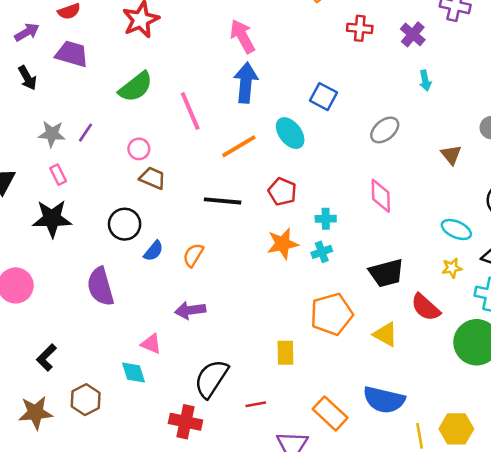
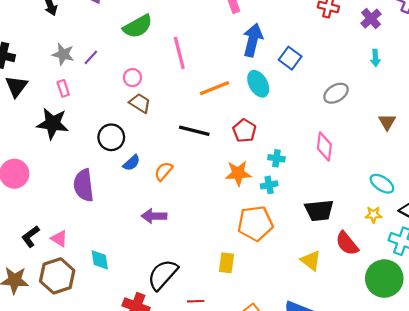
blue arrow: (246, 83) -> (253, 40), moved
orange pentagon: (332, 314) -> (255, 223), moved
pink triangle: (151, 344) -> (59, 239), moved
brown hexagon: (86, 400) -> (57, 276), size x1.4

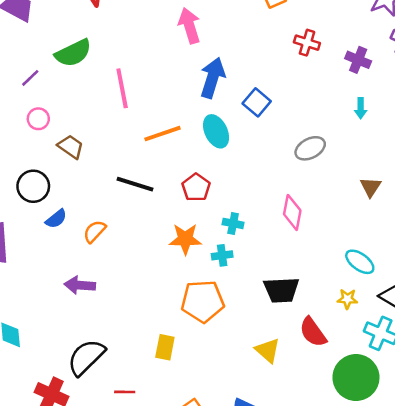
purple cross: (371, 19) -> (358, 60), turned -30
purple line: (91, 57) -> (30, 78), moved
pink circle: (132, 78) -> (38, 119), moved

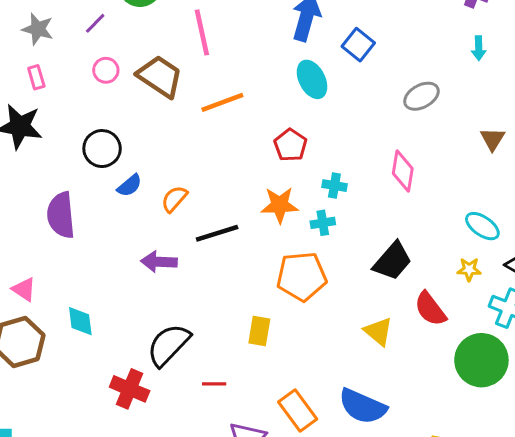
orange line: (163, 134) -> (222, 102), moved
brown trapezoid: (71, 147) -> (160, 76), moved, size x1.5
black line: (135, 184) -> (217, 233), moved, turned -33
black trapezoid: (281, 290) -> (392, 261), turned -45

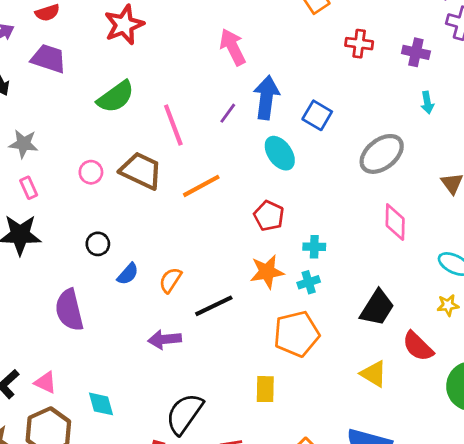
purple line: (95, 23) -> (228, 113), moved
gray ellipse: (421, 96) -> (382, 154), size x1.4
black circle: (102, 149) -> (98, 244), size x0.7
pink diamond: (403, 171) -> (395, 222), moved

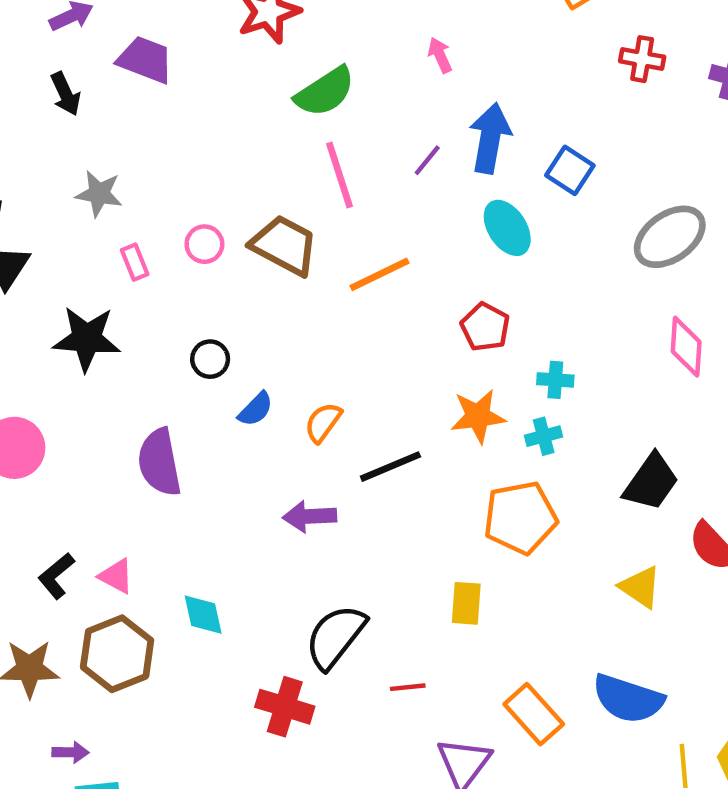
pink arrow: (233, 47) -> (440, 55), size x0.6
green semicircle: (116, 97) -> (325, 92), moved
pink rectangle: (29, 188) -> (135, 262), moved

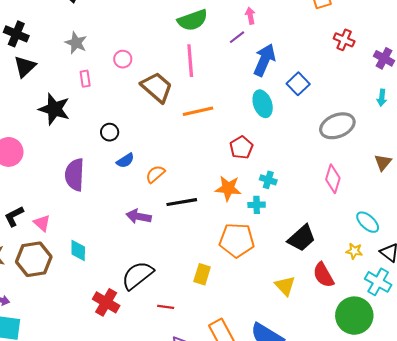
purple line: (427, 160) -> (237, 37), moved
pink circle: (204, 244) -> (123, 59), moved

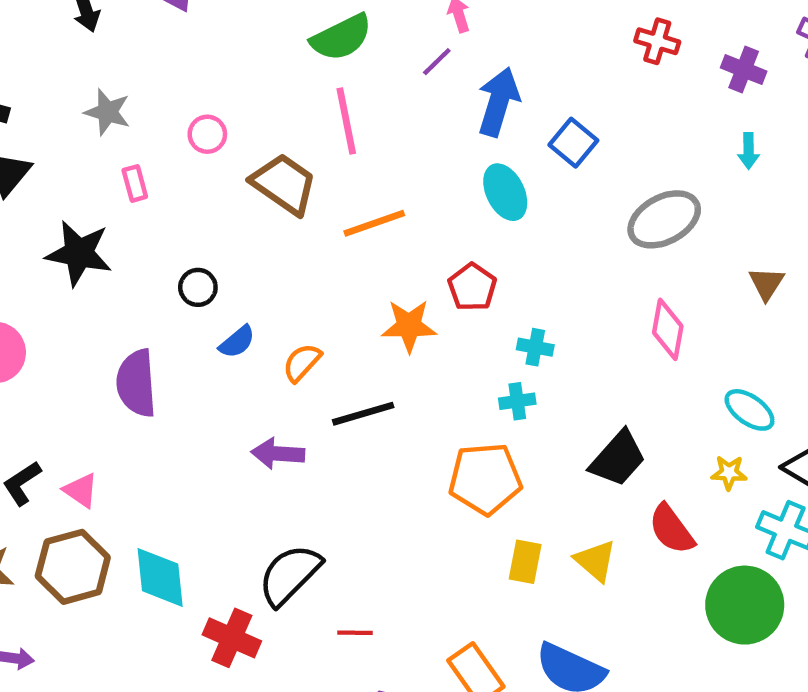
orange star: (228, 188) -> (409, 326), moved
cyan diamond: (78, 251) -> (160, 577), moved, size x1.4
yellow rectangle: (202, 274) -> (525, 562), moved

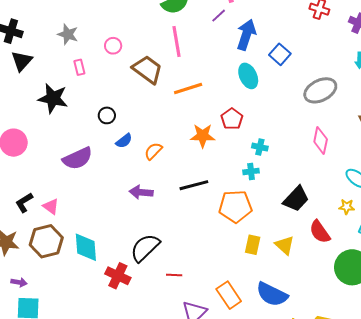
purple semicircle: (136, 383) -> (78, 158), turned -112
black line: (363, 414) -> (194, 185), moved

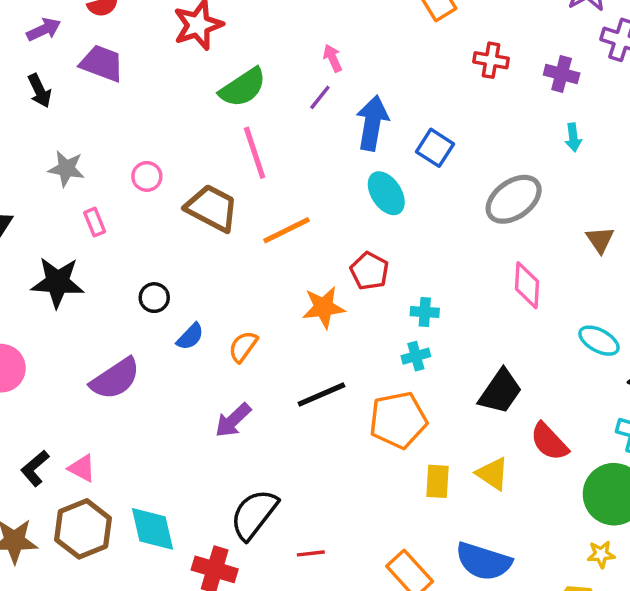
purple arrow: (141, 192) -> (233, 420), turned -40
yellow star: (347, 207) -> (601, 554), moved

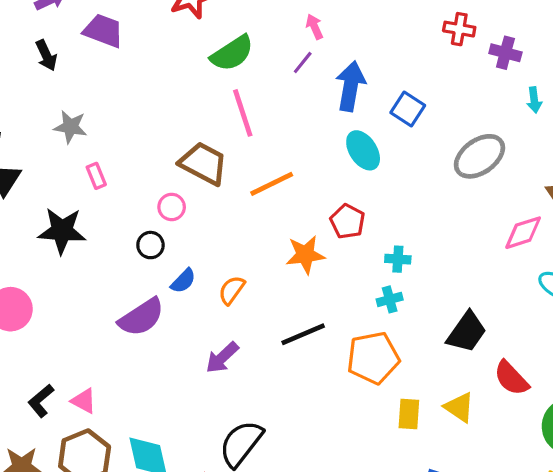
purple cross: (562, 74) -> (505, 53), moved
pink circle: (147, 176) -> (172, 207), moved
pink diamond: (527, 285) -> (523, 233), moved, turned 69
purple semicircle: (115, 379) -> (141, 317), moved

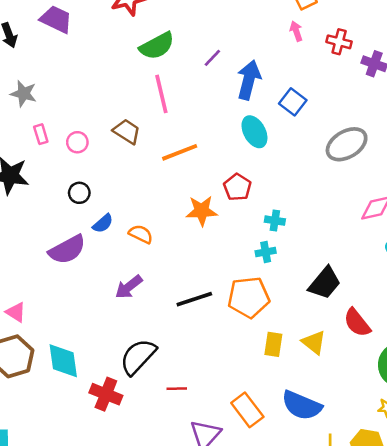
pink arrow: (314, 27) -> (296, 31), moved
brown trapezoid: (203, 163) -> (127, 131), size x0.7
pink circle: (172, 207) -> (77, 142), moved
orange semicircle: (232, 290) -> (141, 234), turned 75
black line: (303, 334) -> (194, 299), moved

